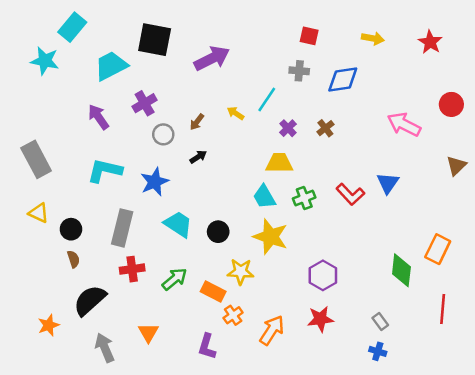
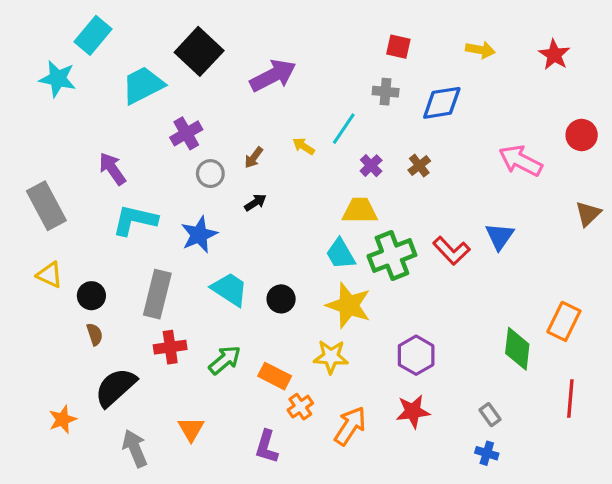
black square: (155, 40) -> (199, 51), turned 32
purple arrow: (98, 117) -> (112, 169), moved
green cross: (304, 198) -> (392, 256), size x1.6
yellow star: (241, 272) -> (331, 357), moved

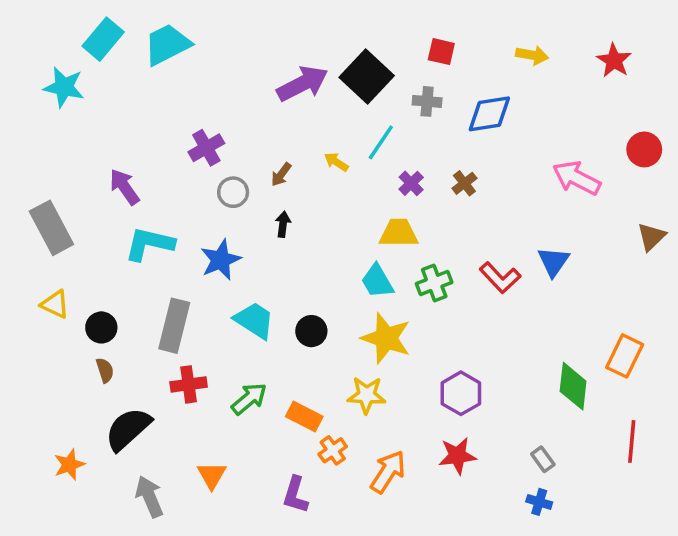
black square: (199, 51) -> (367, 76), moved
cyan trapezoid: (143, 85) -> (167, 44), moved
black arrow: (255, 202) -> (283, 224), turned -50
green cross: (392, 256) -> (434, 283), size x0.7

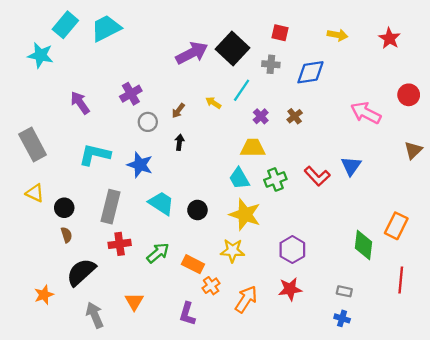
purple arrow: (124, 187) -> (80, 103), moved
blue star: (221, 260) -> (140, 165), turned -30
gray rectangle: (543, 459) -> (344, 291), turned -42

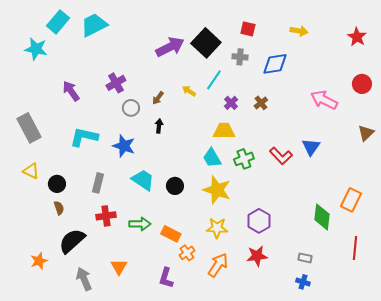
red star: (389, 38) -> (357, 37), moved
gray rectangle: (111, 207) -> (98, 183), size x0.7
yellow star: (232, 251) -> (217, 228), moved
green arrow: (158, 253) -> (140, 224), turned 40

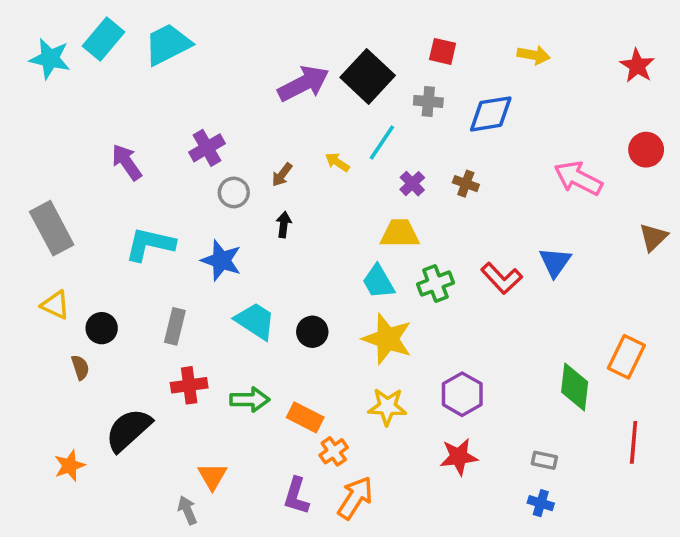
cyan star: (36, 49) -> (50, 59), moved
brown cross: (261, 103) -> (466, 184), turned -32
brown semicircle: (59, 208) -> (80, 367), moved
orange arrow: (218, 265) -> (355, 498), moved
gray arrow: (84, 279) -> (187, 510), moved, size x0.7

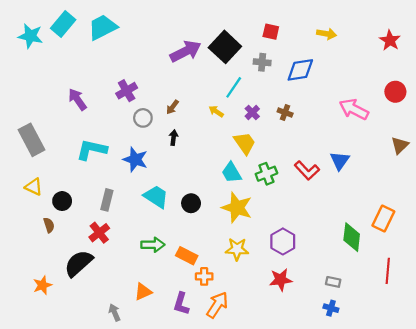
yellow arrow: (337, 162) -> (216, 111), moved
yellow trapezoid: (400, 234) -> (245, 143), turned 55
red cross: (189, 385) -> (99, 233), moved, turned -30
orange cross: (334, 451) -> (204, 276), turned 35
orange triangle: (212, 476) -> (143, 292), moved, turned 36

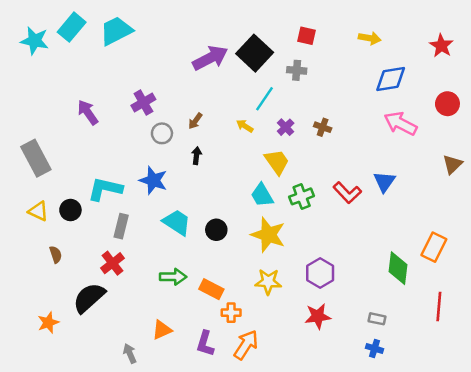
blue diamond: (300, 70) -> (391, 79), moved
cyan L-shape: (92, 150) -> (105, 189), moved
black circle: (62, 201) -> (70, 210), moved

